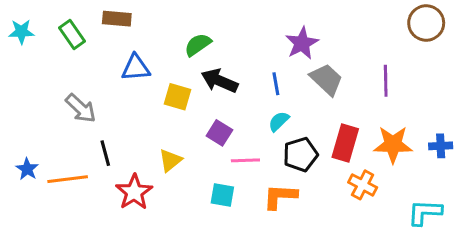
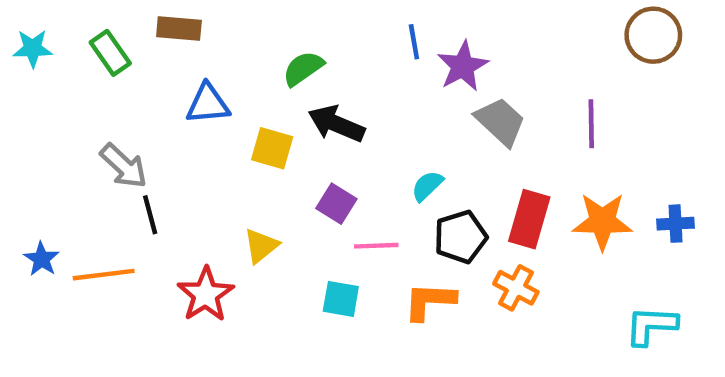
blue line: (276, 84) -> (414, 42), moved
black line: (105, 153) -> (150, 215), moved
orange cross: (363, 185) -> (516, 288), moved

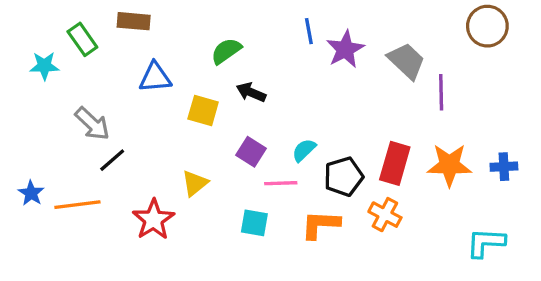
cyan star: (33, 48) -> (44, 66), moved
gray trapezoid: (500, 122) -> (406, 61), moved
black arrow: (336, 124) -> (251, 92), size x0.7
cyan semicircle: (427, 186) -> (304, 150), moved
black line: (150, 215) -> (112, 160), turned 64

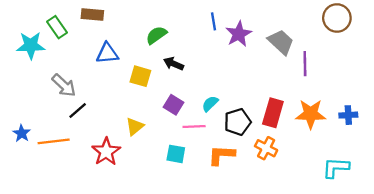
cyan star: (44, 66) -> (31, 45), size x1.4

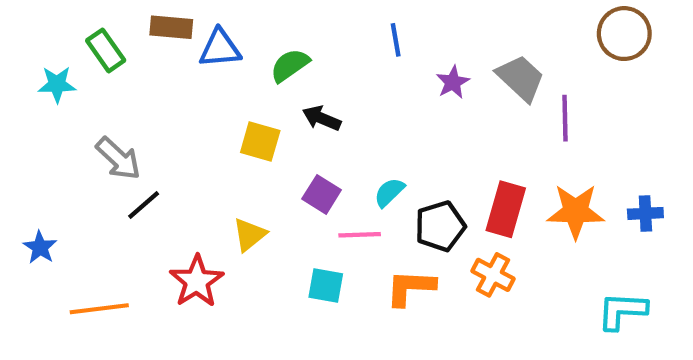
purple star: (239, 34) -> (453, 82), moved, size x0.7
cyan star: (31, 45) -> (57, 84), size x0.7
blue triangle: (107, 53) -> (220, 48), moved
orange line: (54, 141) -> (99, 309), moved

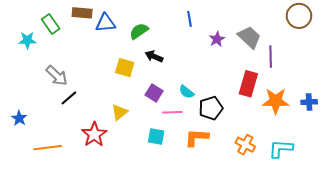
cyan semicircle: (389, 192) -> (186, 92), turned -98
red rectangle: (506, 209) -> (248, 84), moved
orange cross: (493, 275) -> (245, 145), moved
cyan L-shape: (622, 311) -> (281, 149), moved

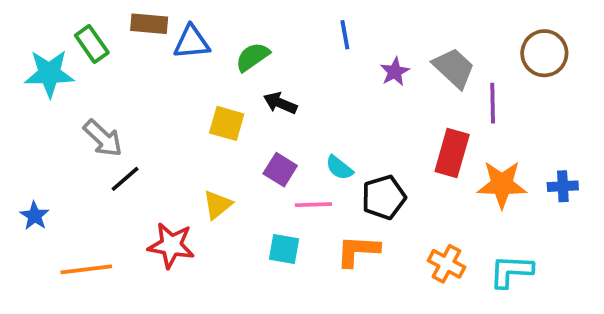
brown circle: (299, 16) -> (544, 53), moved
cyan star: (27, 40) -> (49, 74), size x1.5
red star: (94, 134) -> (171, 245), turned -30

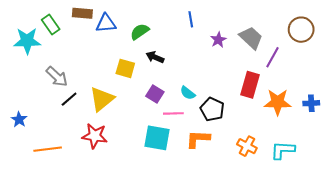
purple line: (493, 103) -> (272, 57), turned 30
black pentagon: (384, 197) -> (212, 109), turned -30
yellow triangle: (217, 205) -> (102, 99), moved, size x1.5
cyan square: (284, 249) -> (157, 138), size x1.5

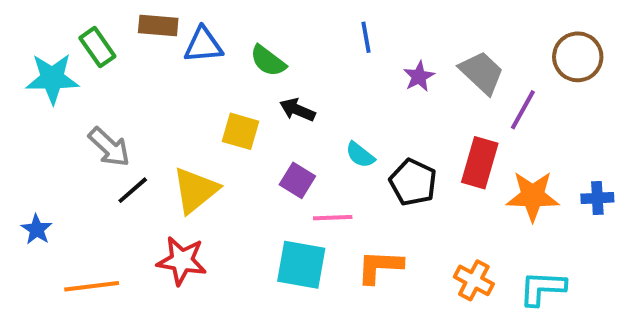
green semicircle: (140, 32) -> (268, 61), turned -108
cyan semicircle: (188, 93) -> (360, 155), moved
black pentagon: (212, 109) -> (413, 182), moved

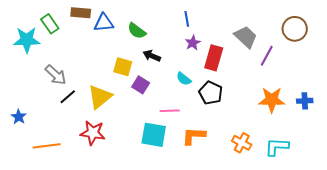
purple star: (419, 76) -> (193, 43), moved
red rectangle: (480, 163) -> (214, 58), moved
purple square: (297, 180) -> (141, 85), moved

